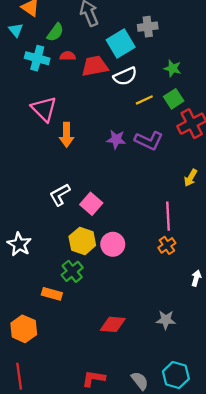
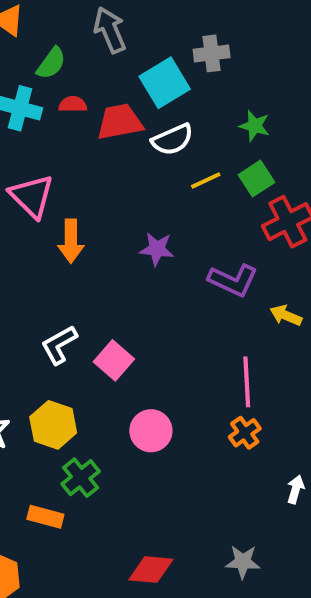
purple L-shape: (149, 141) -> (233, 280), moved
yellow arrow: (191, 178) -> (286, 315), turned 84
yellow hexagon: (82, 241) -> (53, 425), moved

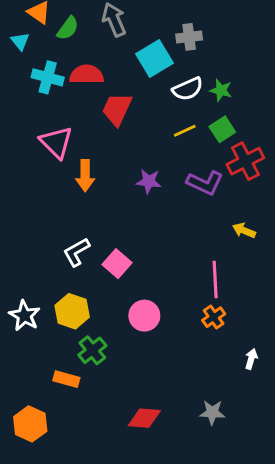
green semicircle: (51, 63) -> (68, 28), moved
red semicircle: (73, 104) -> (87, 74), size x1.6
red trapezoid: (120, 122) -> (117, 109), moved, turned -54
white semicircle: (172, 139) -> (188, 89), moved
purple L-shape: (233, 280) -> (205, 183), moved

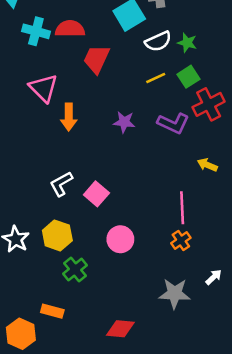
white arrow: (251, 359) -> (214, 277), turned 30
orange rectangle: (66, 379) -> (52, 311), moved
gray star: (212, 412) -> (175, 293), moved, size x1.4

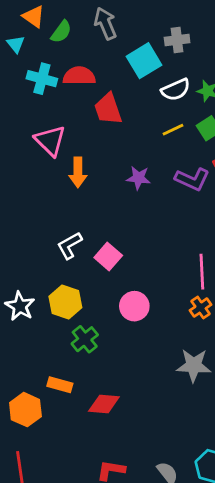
red trapezoid: (96, 59) -> (108, 109), turned -44
red diamond: (120, 329) -> (104, 404), moved

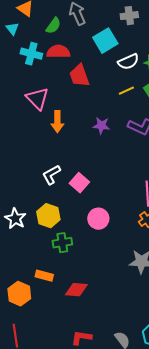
green semicircle: (61, 32) -> (53, 26), moved
gray cross: (177, 40) -> (129, 16), moved
green cross: (85, 339) -> (62, 243), turned 30

